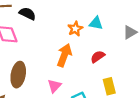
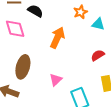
orange star: (75, 29) -> (80, 12), moved
orange arrow: (64, 55) -> (57, 38), moved

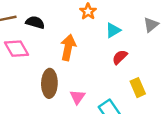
cyan triangle: (98, 24) -> (113, 30), moved, turned -32
brown ellipse: (23, 67) -> (49, 83), moved

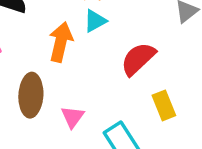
cyan triangle: (113, 30) -> (95, 21), moved
red semicircle: (120, 57) -> (138, 59), size x1.5

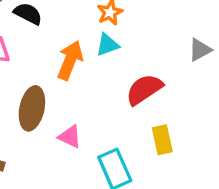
pink triangle: (73, 117) -> (70, 137), turned -50

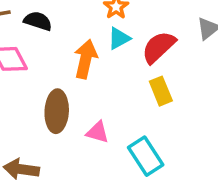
red semicircle: (144, 89) -> (159, 47), moved
yellow rectangle: (162, 140) -> (161, 91), moved

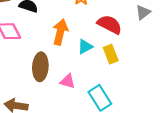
cyan triangle: (119, 38) -> (85, 47), moved
red semicircle: (159, 47) -> (110, 25), turned 70

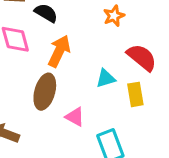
orange arrow: (60, 32) -> (59, 51), moved

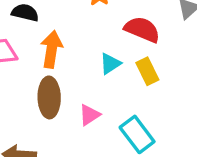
pink triangle: (75, 117) -> (89, 115), turned -45

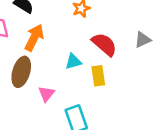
pink triangle: (89, 115) -> (46, 94), turned -36

